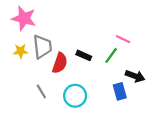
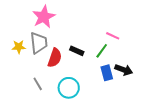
pink star: (24, 18) -> (44, 17), moved, turned 30
blue rectangle: (120, 91) -> (107, 73), moved

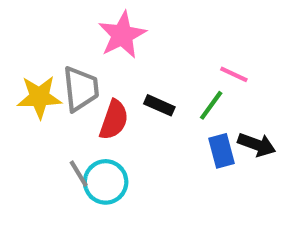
pink star: (44, 17) -> (122, 35), moved
yellow star: (19, 47) -> (39, 97), size x1.5
cyan circle: (69, 88) -> (106, 182), moved

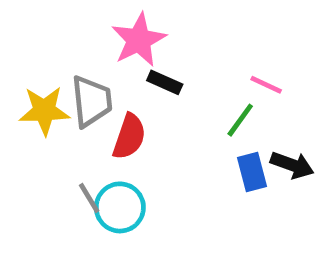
black rectangle: (159, 105) -> (165, 82), moved

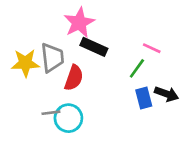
black rectangle: (165, 82) -> (94, 47), size x1.4
gray line: (89, 198) -> (51, 113), turned -66

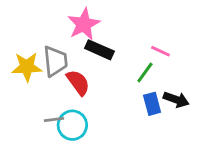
red semicircle: (74, 78) -> (78, 82), turned -55

